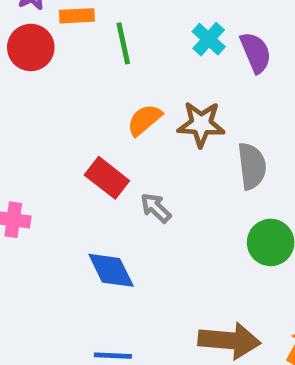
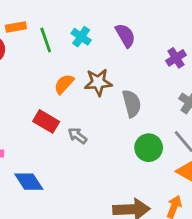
cyan cross: (209, 39) -> (81, 37), moved
blue diamond: (111, 270) -> (29, 182), moved

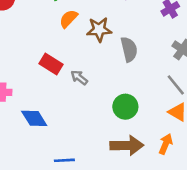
orange semicircle: (64, 84) -> (69, 19), moved
green circle: (149, 148) -> (125, 107), moved

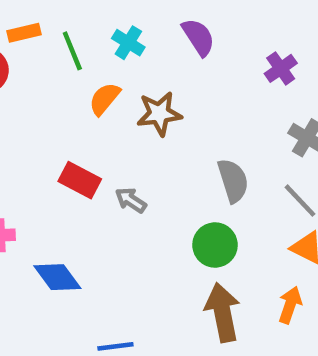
gray semicircle: (129, 49) -> (233, 181), moved
brown arrow: (127, 145) -> (223, 312), turned -96

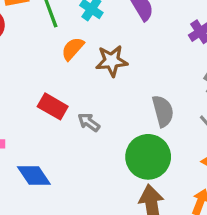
green circle: (215, 245) -> (148, 157), size x1.4

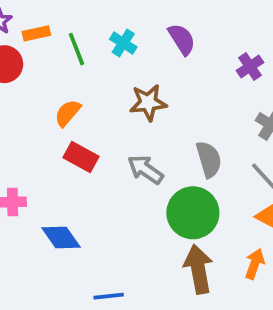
orange semicircle: (73, 49) -> (68, 113), moved
gray arrow: (89, 122) -> (145, 170), moved, size x1.4

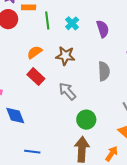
brown star: (148, 103) -> (65, 56), moved
gray semicircle: (209, 159) -> (104, 71), moved
green circle: (193, 213) -> (86, 120), size x0.7

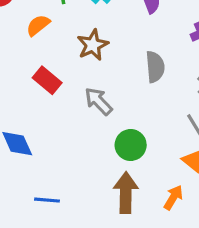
orange semicircle: (35, 52) -> (38, 25), moved
brown star: (65, 56) -> (93, 45), turned -30

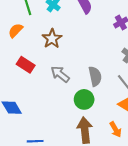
gray semicircle: (155, 67) -> (95, 76), moved
orange arrow: (173, 197) -> (116, 130), turned 126

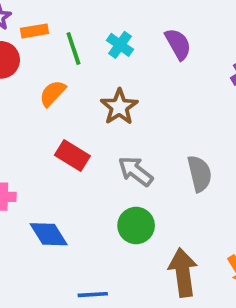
green circle: (84, 99) -> (136, 226), moved

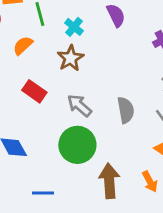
cyan cross: (120, 45) -> (74, 27), moved
green circle: (136, 226) -> (77, 145), size x1.4

